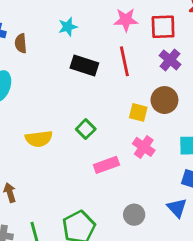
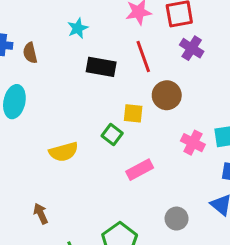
brown circle: (164, 100) -> (167, 95), moved
yellow square: (138, 112) -> (133, 113), moved
pink cross: (144, 147) -> (193, 143), moved

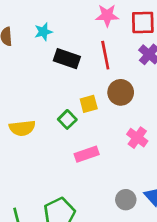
cyan star: (78, 28) -> (43, 32), moved
yellow square: (133, 113) -> (89, 104), turned -30
gray circle: (177, 219) -> (126, 200), moved

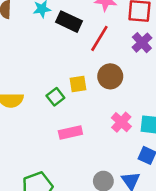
red line: (105, 55) -> (99, 38), turned 36
black rectangle: (67, 59) -> (69, 22), moved

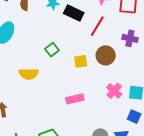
purple cross: (142, 43) -> (130, 38), moved, turned -35
green square: (55, 97) -> (52, 50), moved

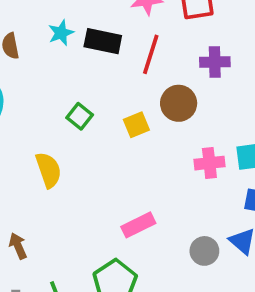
yellow semicircle: (29, 74) -> (48, 170), turned -96
pink cross: (114, 91) -> (209, 163), turned -35
pink rectangle: (75, 99) -> (138, 225), moved

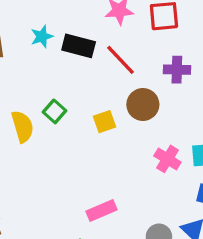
red line: (151, 54) -> (120, 60), turned -64
pink cross: (209, 163) -> (167, 159), turned 35
yellow semicircle: (48, 170) -> (23, 126), moved

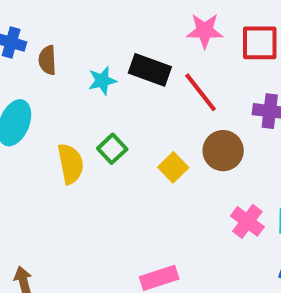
cyan star: (42, 37) -> (102, 81), moved
yellow square: (104, 122) -> (173, 167), turned -30

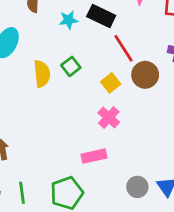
red line: (200, 92) -> (123, 48), moved
pink cross: (247, 221) -> (109, 118), moved

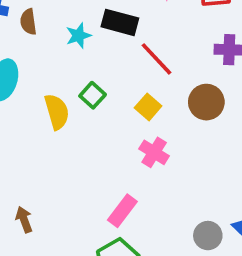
brown circle: (145, 75) -> (206, 102), moved
pink rectangle: (94, 156) -> (122, 211), moved, turned -30

